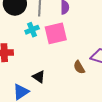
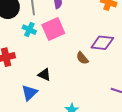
cyan cross: (32, 30) -> (29, 30), turned -32

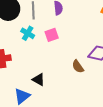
pink square: (53, 29) -> (52, 35), size x0.6

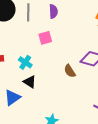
cyan cross: (28, 33) -> (25, 62), moved

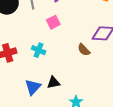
black triangle: (30, 82) -> (53, 83), moved, turned -32

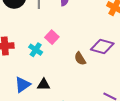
pink square: (53, 22) -> (52, 37), moved, turned -32

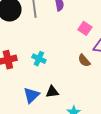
pink square: (52, 37) -> (85, 28), moved

